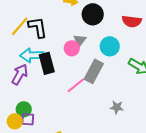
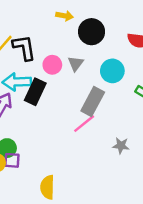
pink circle: (72, 48) -> (52, 65), moved
black rectangle: (47, 63) -> (35, 92), turned 40
pink line: (76, 85) -> (84, 124), moved

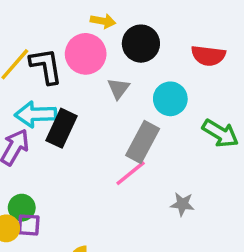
pink circle: (52, 65) -> (86, 54), moved, size x1.5

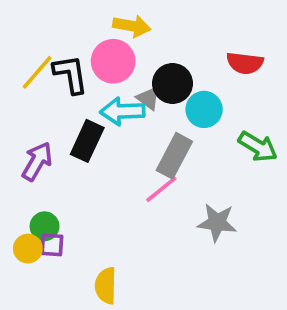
yellow arrow: (103, 21) -> (132, 26), size x1.4
black circle: (141, 44) -> (173, 83), moved
gray triangle: (118, 88) -> (148, 98), turned -30
cyan arrow: (36, 114) -> (122, 111), moved
gray star: (182, 204) -> (217, 223), size x1.5

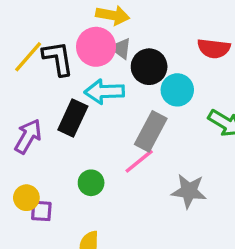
gray triangle: (148, 98) -> (121, 48), moved
green circle: (45, 226) -> (91, 183), moved
yellow circle: (28, 249) -> (26, 198), moved

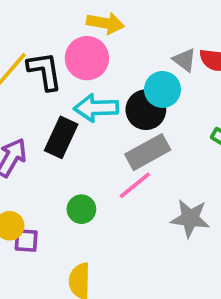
gray triangle: (121, 48) -> (185, 60), moved
black circle: (149, 67) -> (146, 110), moved
cyan circle: (177, 90) -> (162, 89), moved
gray rectangle: (151, 131) -> (148, 152), turned 33

